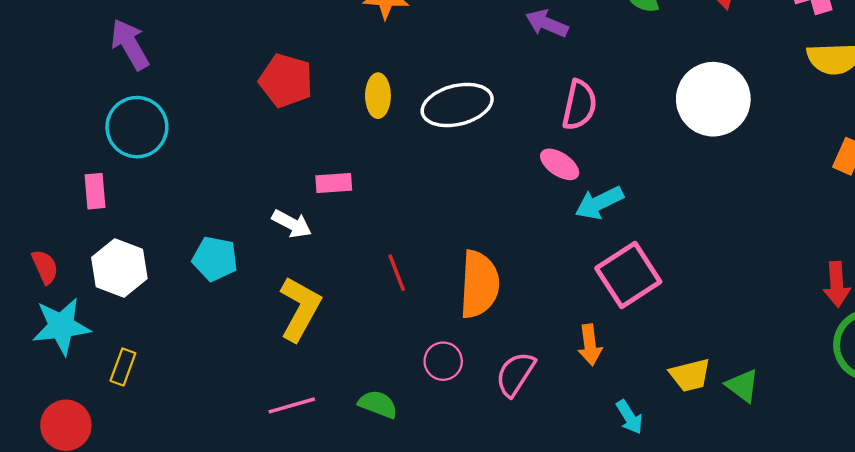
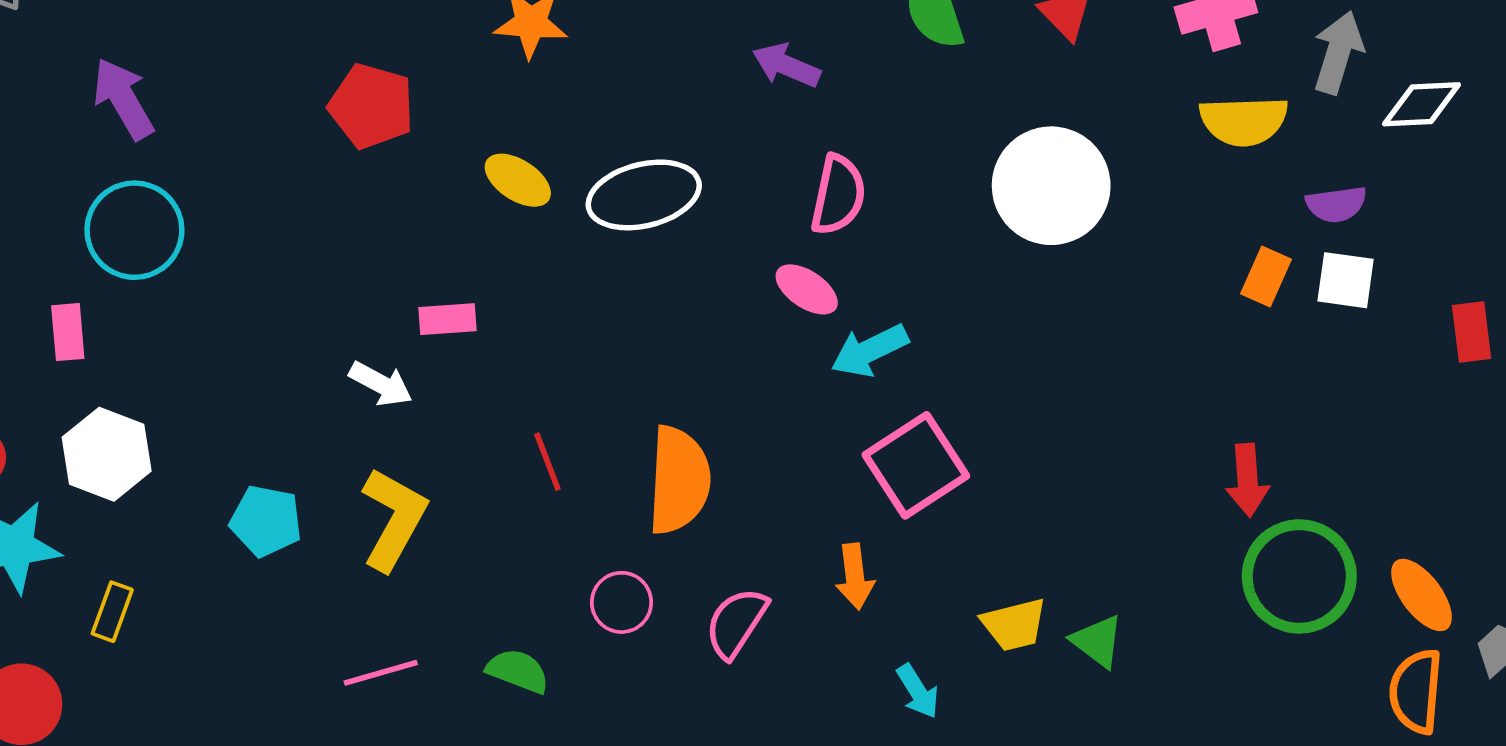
red pentagon: (286, 81) -> (371, 106), moved
yellow ellipse: (378, 96) -> (518, 180), turned -57
cyan pentagon: (215, 259) -> (266, 521), moved

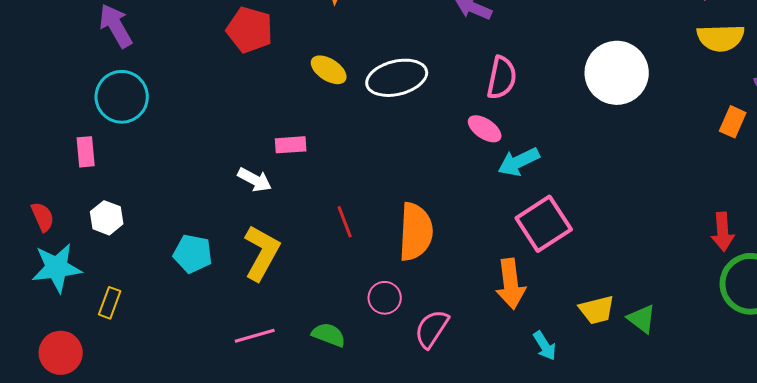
white hexagon: (107, 454) -> (107, 218), size x0.7
orange arrow: (855, 576) -> (511, 284), size x1.4
pink semicircle: (736, 623) -> (432, 329), moved

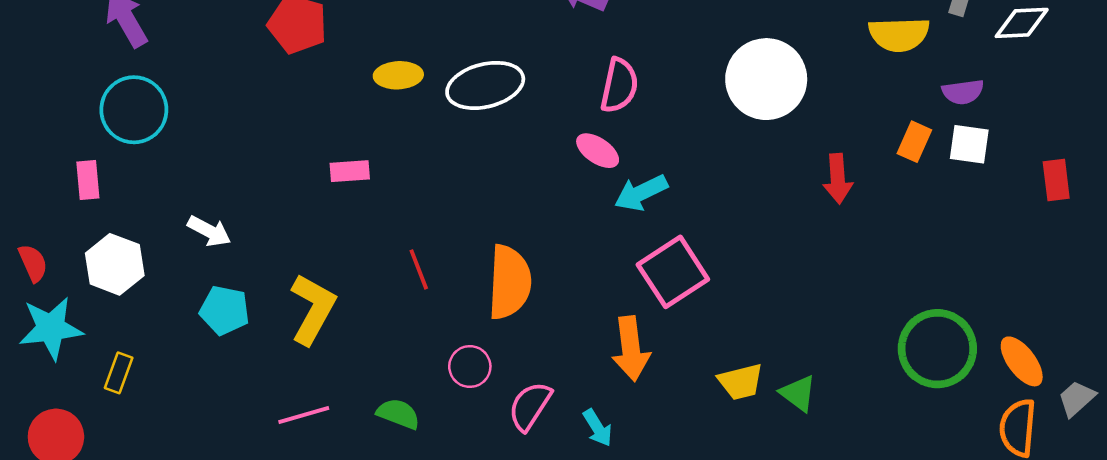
yellow ellipse: (329, 70) -> (398, 75), turned -36
white arrow: (255, 180) -> (209, 231), moved
white hexagon: (107, 218) -> (115, 264), size x1.4
red arrow: (723, 232) -> (838, 179), moved
cyan arrow: (545, 346) -> (598, 428), moved

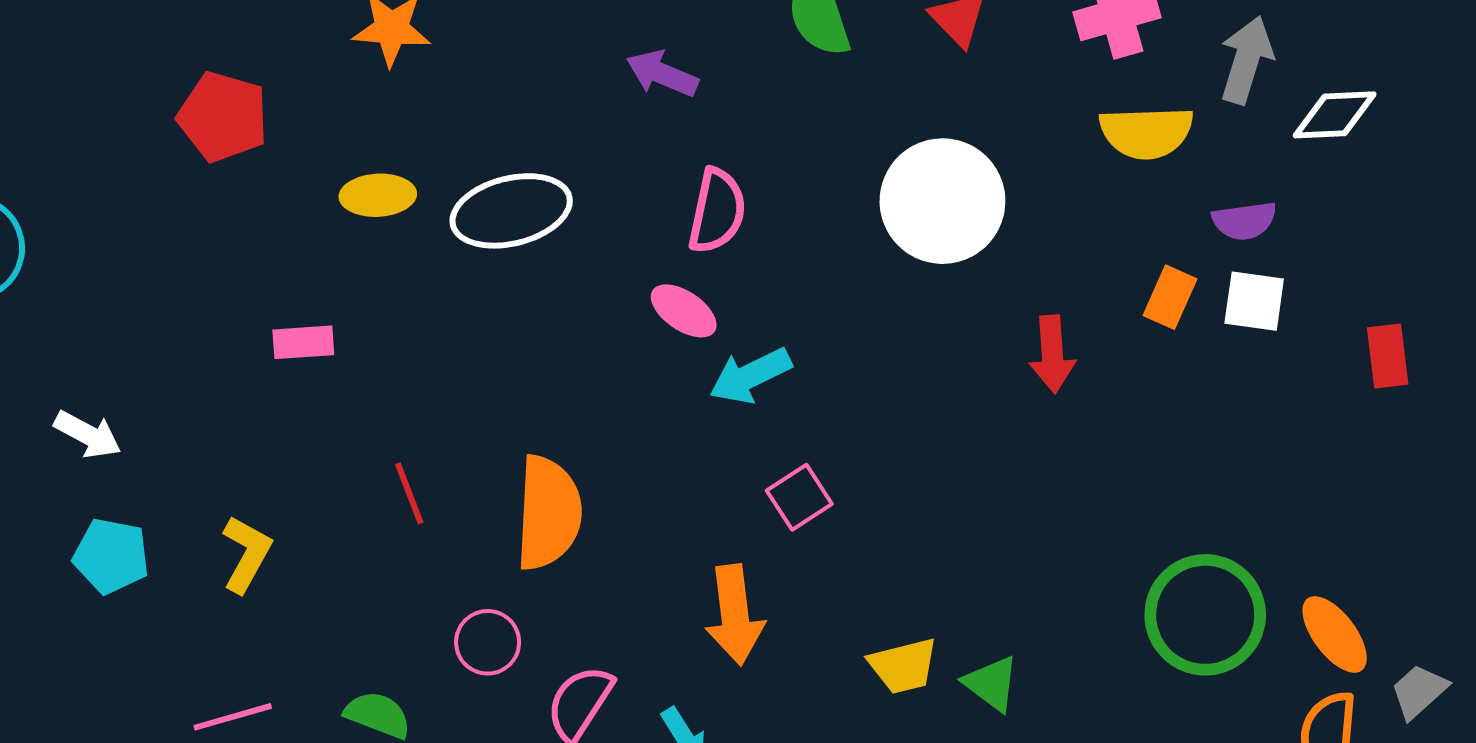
pink square: (673, 272) -> (799, 497), size x0.6
yellow L-shape: (313, 309) -> (246, 554), size x0.7

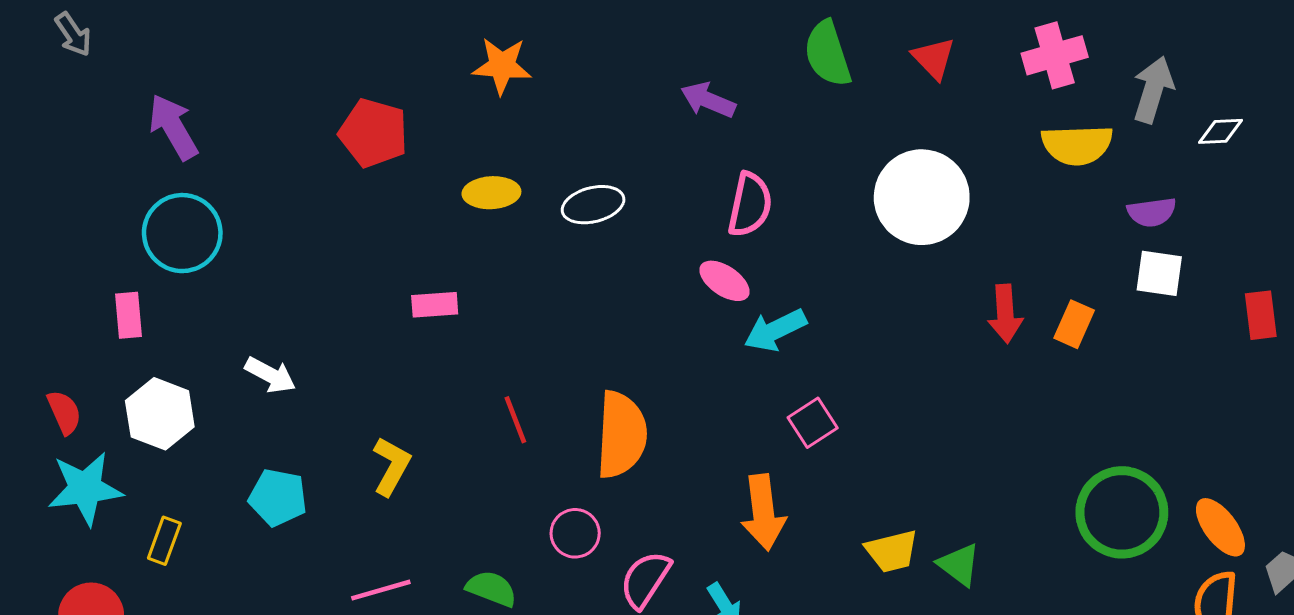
white diamond: (1335, 115) -> (1220, 131), size x0.7
white ellipse: (511, 211) -> (593, 205), size x0.7
orange rectangle: (1170, 297) -> (1074, 324), moved
cyan pentagon: (111, 556) -> (278, 497), moved

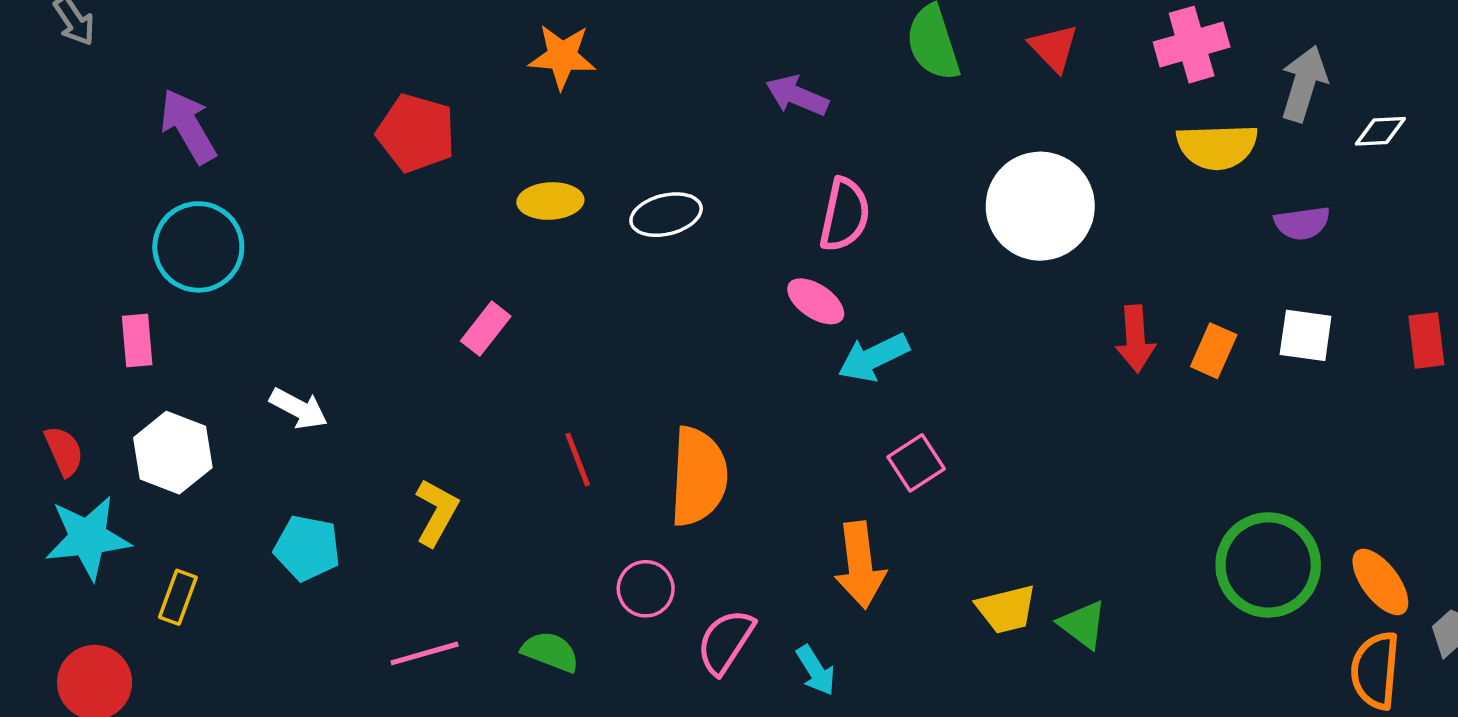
white square: (1159, 273) -> (1306, 335), moved
pink rectangle: (435, 305) -> (486, 329), turned -48

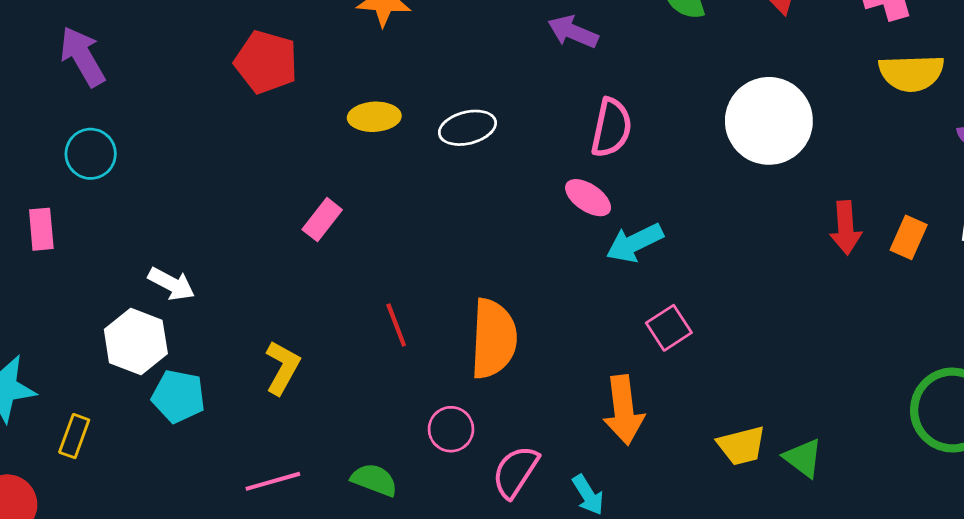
cyan circle: (198, 247) -> (91, 154), size x0.7
white hexagon: (173, 453) -> (136, 342), moved

